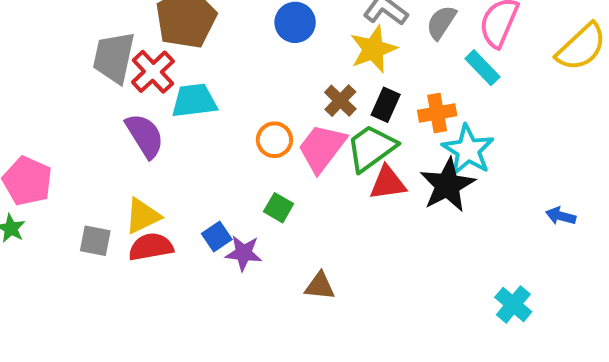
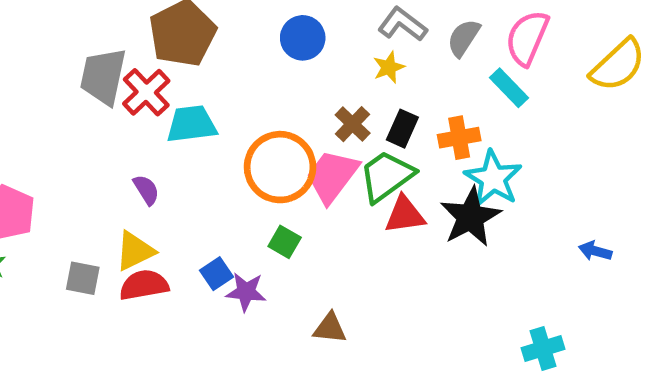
yellow star: (373, 49) -> (389, 67), size x0.6
purple semicircle: (145, 136) -> (146, 190), moved, size x0.6
orange circle: (274, 140) -> (280, 167), size x1.8
cyan cross: (513, 305) -> (543, 348), turned 33

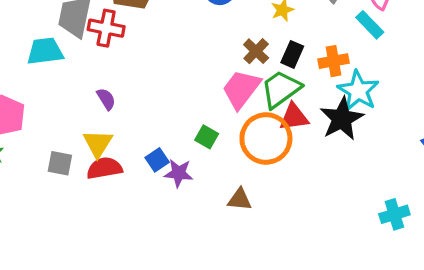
red cross: (146, 92) -> (106, 28), turned -36
cyan trapezoid: (192, 124) -> (45, 51), moved
orange circle: (280, 167) -> (266, 139), moved
yellow triangle: (135, 251) -> (98, 143), turned -32

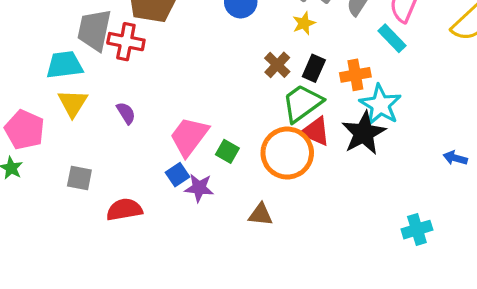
pink trapezoid: (241, 89) -> (189, 136), moved
red triangle: (294, 117) -> (316, 131), turned 32
yellow triangle: (98, 143) -> (73, 103), moved
red semicircle: (104, 168) -> (124, 210), moved

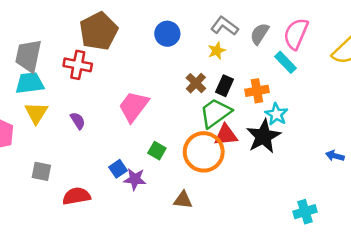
gray trapezoid: (94, 30) -> (28, 56), moved
cyan star: (380, 105) -> (276, 114), size x0.7
red triangle: (316, 131) -> (226, 135), turned -30
pink trapezoid: (189, 136) -> (134, 106), moved

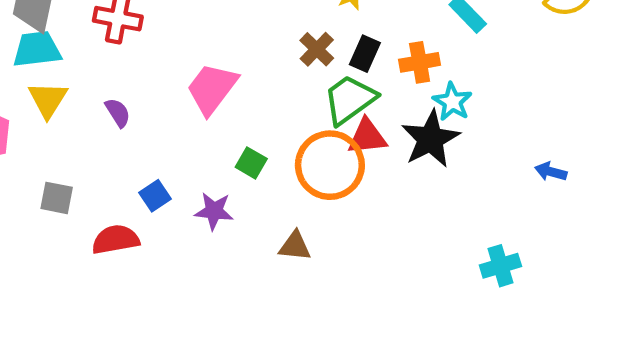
blue square: (118, 169) -> (155, 196), moved

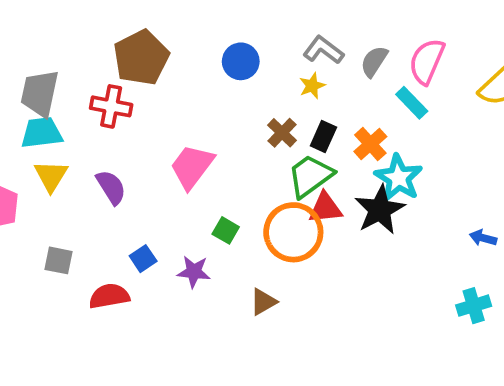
orange cross: (420, 62) -> (370, 144), turned -32
cyan star: (452, 102) -> (399, 178), size x1.4
purple semicircle: (118, 113) -> (111, 187), size x1.4
brown triangle: (295, 246) -> (263, 302), turned -36
cyan cross: (500, 266) -> (474, 306), moved

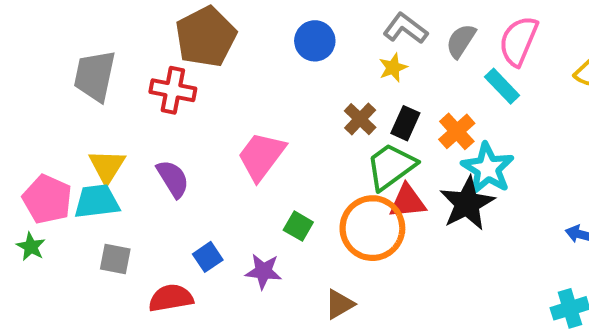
cyan trapezoid: (42, 133) -> (97, 201), moved

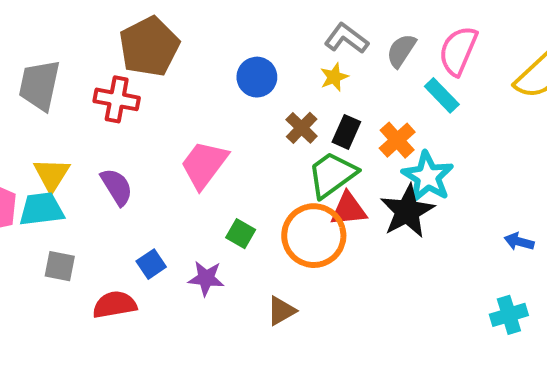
blue circle: (315, 41) -> (257, 77), moved

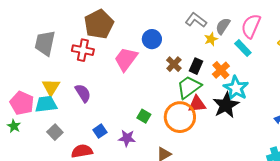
yellow star: (334, 77) -> (211, 39), moved
pink trapezoid: (204, 164) -> (126, 59), moved
gray square: (60, 266) -> (55, 132), turned 35

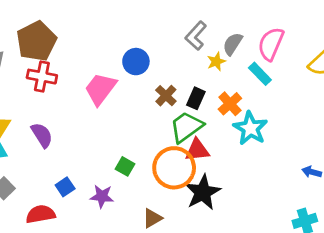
gray L-shape: (196, 20) -> (196, 36), turned -85
brown pentagon: (99, 24) -> (36, 41), moved
black star: (226, 105) -> (203, 192), moved

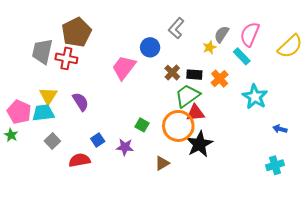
gray L-shape: (196, 36) -> (176, 28), moved
red cross: (42, 77) -> (66, 58), moved
black rectangle: (196, 98) -> (194, 75), turned 70
cyan star: (250, 128) -> (255, 97), moved

